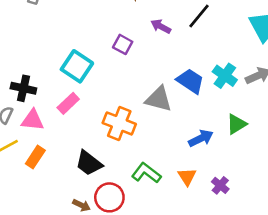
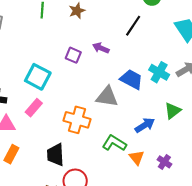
purple arrow: (161, 26) -> (101, 48), moved
black trapezoid: (89, 163) -> (56, 155), turned 55
green L-shape: (146, 173) -> (114, 143), moved

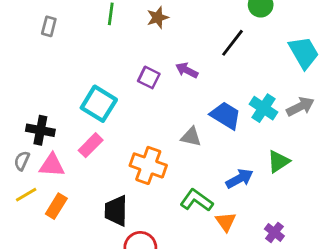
gray triangle: (107, 97) -> (191, 137), size x0.7
purple cross: (164, 162) -> (274, 232), moved

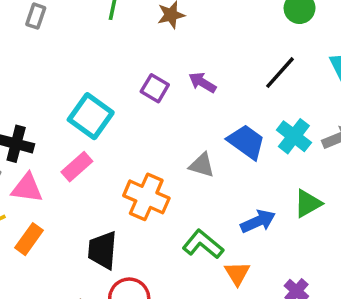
black line: (232, 43) -> (280, 73), moved

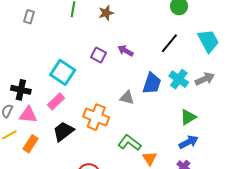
blue trapezoid: (246, 142) -> (152, 83), turned 75
blue arrow: (258, 221) -> (188, 142), moved
black trapezoid: (103, 250) -> (63, 131), moved, turned 50

